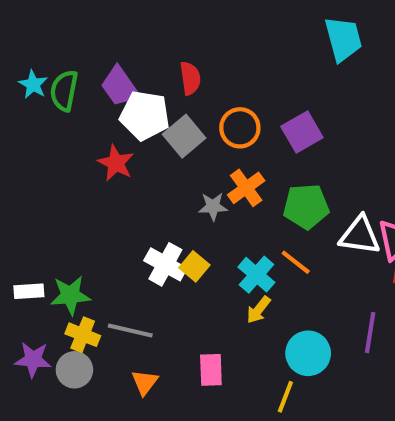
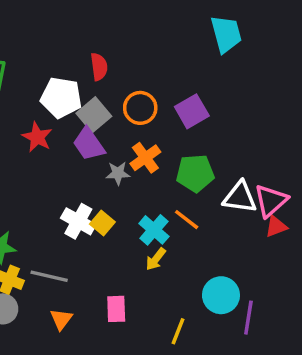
purple trapezoid: (120, 86) -> (89, 144), moved
purple line: (370, 333) -> (248, 318), moved
cyan circle: (308, 353) -> (221, 295), moved

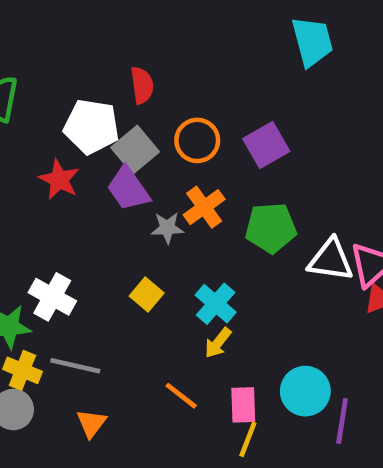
orange line: (187, 220) -> (181, 396), moved
white cross: (78, 221) -> (52, 297), moved
pink rectangle: (116, 309) -> (243, 405), moved

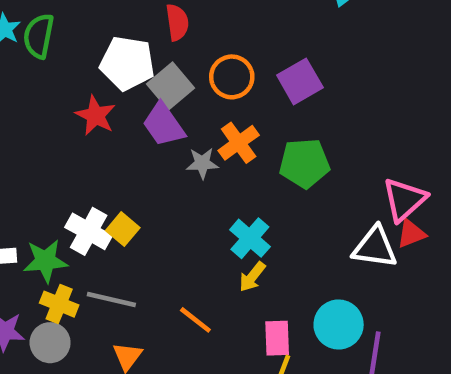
white triangle: (331, 260) -> (375, 247), moved
yellow square: (147, 294) -> (123, 229), moved
orange line: (181, 396) -> (195, 320), moved

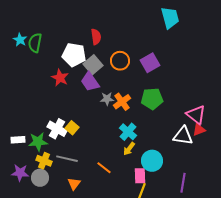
orange cross: (239, 143) -> (122, 102), moved
pink triangle: (404, 200) -> (196, 115), turned -40
cyan circle: (339, 324) -> (152, 161), moved

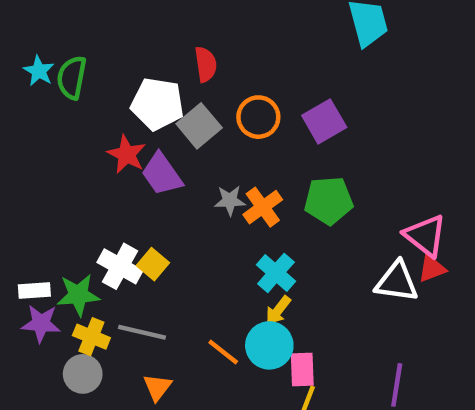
purple trapezoid: (90, 82) -> (162, 174), moved
cyan circle: (152, 161) -> (269, 345), moved
purple star: (20, 173) -> (41, 323), moved

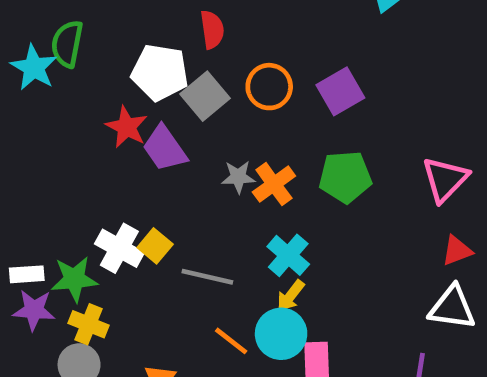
cyan star: (39, 71) -> (34, 68), moved, size x1.4
pink triangle: (425, 236) -> (445, 179), moved, turned 36
white triangle: (397, 282) -> (452, 308), moved
gray line: (142, 332) -> (207, 277), moved

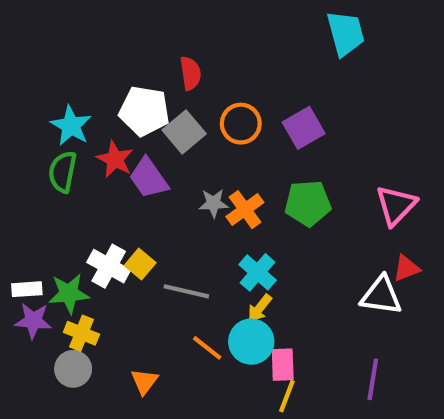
green semicircle: (67, 44) -> (63, 172), moved
cyan star: (34, 68) -> (71, 126), moved
white triangle: (452, 308) -> (381, 295), moved

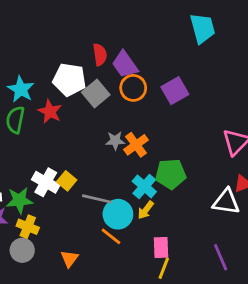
purple trapezoid: (149, 178) -> (125, 64), moved
green pentagon: (308, 203) -> (171, 174), moved
cyan circle: (251, 342) -> (118, 214), moved
purple line: (373, 379) -> (221, 257), turned -32

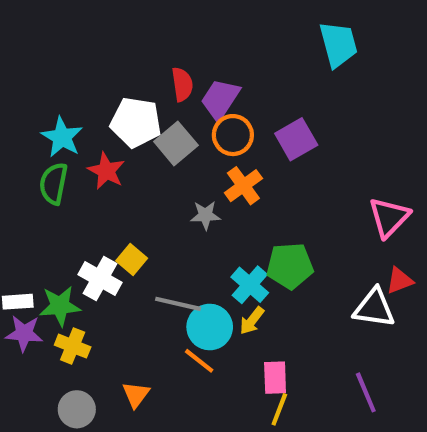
purple trapezoid: (125, 64) -> (220, 99), turned 68
orange cross: (136, 145) -> (243, 186), moved
yellow square: (67, 181) -> (132, 260), moved
gray circle: (22, 250) -> (77, 409), moved

